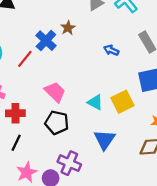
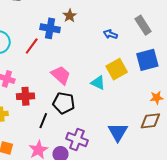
blue cross: (46, 41) -> (50, 28), turned -30
yellow square: (123, 102) -> (117, 69), moved
blue triangle: (105, 140) -> (118, 132), moved
black line: (16, 143) -> (43, 121), moved

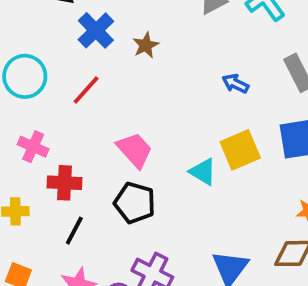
brown star: (70, 16) -> (146, 45), moved
blue cross: (50, 28) -> (96, 30), moved, turned 30
black line: (43, 121) -> (74, 231), moved

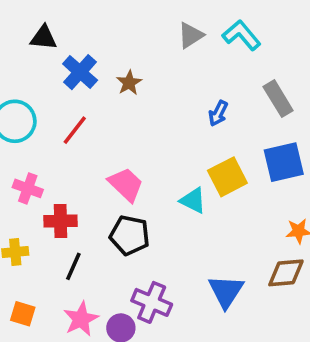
blue arrow: (235, 84) -> (218, 113), turned -85

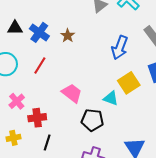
black triangle: (44, 38) -> (15, 28), moved
blue arrow: (218, 113) -> (120, 48), size x1.6
pink cross: (28, 188) -> (17, 101), turned 35
black pentagon: (130, 235) -> (92, 120), moved

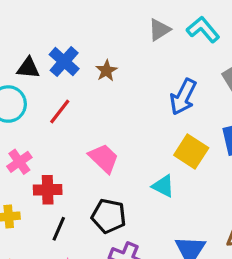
black triangle: (15, 28) -> (28, 68), moved
yellow square: (129, 83) -> (191, 151), turned -30
cyan triangle: (111, 98) -> (163, 186), moved
black pentagon: (92, 120) -> (109, 216), moved

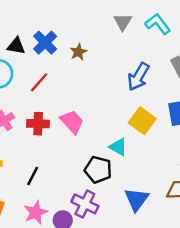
gray triangle: (159, 30) -> (123, 22), turned -30
red cross: (48, 190) -> (38, 124), moved
black pentagon: (109, 216) -> (98, 170), moved

